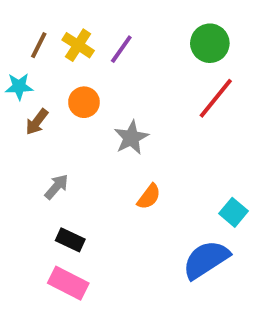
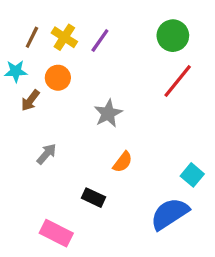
orange circle: (84, 102) -> (58, 78), moved
black rectangle: (70, 240) -> (93, 198), moved

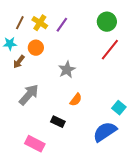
gray arrow: (47, 154) -> (29, 95), size x1.6

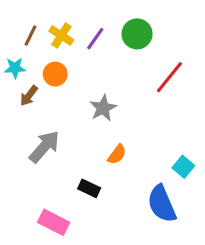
green circle: (107, 22) -> (137, 34), moved
blue semicircle: (105, 132) -> (162, 204), turned -80

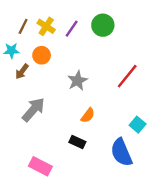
red line: (169, 77) -> (127, 76), moved
black rectangle: (89, 188) -> (77, 142), moved

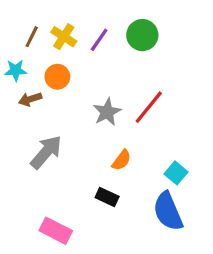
brown arrow: (22, 71) -> (30, 99), turned 35
red line: (127, 76) -> (149, 107), moved
cyan square: (138, 125) -> (176, 173), moved

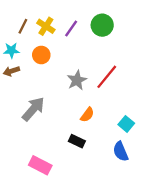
brown arrow: (30, 99) -> (11, 71), moved
blue semicircle: (168, 211) -> (121, 151), size x0.7

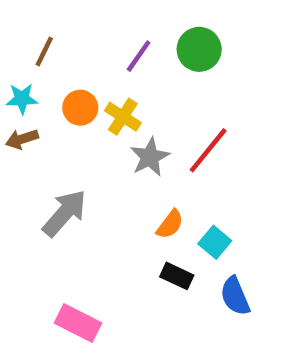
yellow cross: (46, 26) -> (123, 117), moved
cyan square: (126, 124) -> (215, 242), moved
black rectangle: (77, 141) -> (177, 276), moved

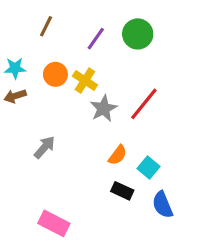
brown line: (44, 52) -> (46, 26), moved
gray arrow: (65, 213) -> (45, 147), size x0.7

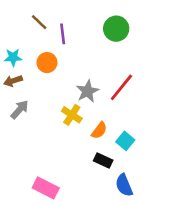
brown line: (46, 26) -> (39, 22), turned -72
purple line: (96, 39) -> (63, 34), moved, turned -42
yellow cross: (85, 81) -> (72, 115), moved
gray arrow: (45, 147) -> (20, 110), moved
blue semicircle: (163, 205) -> (124, 185), moved

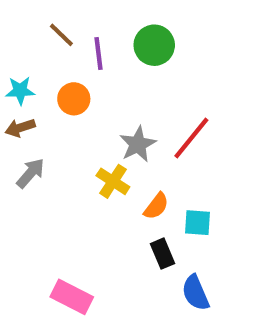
green circle: (116, 29) -> (154, 45), moved
cyan square: (125, 141) -> (198, 223), turned -36
black rectangle: (103, 160) -> (162, 254), turned 42

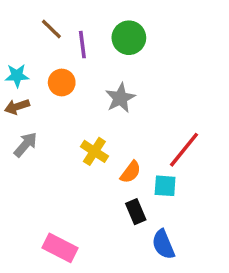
red line: (191, 138) -> (184, 150), moved
gray star: (138, 144) -> (120, 98), moved

